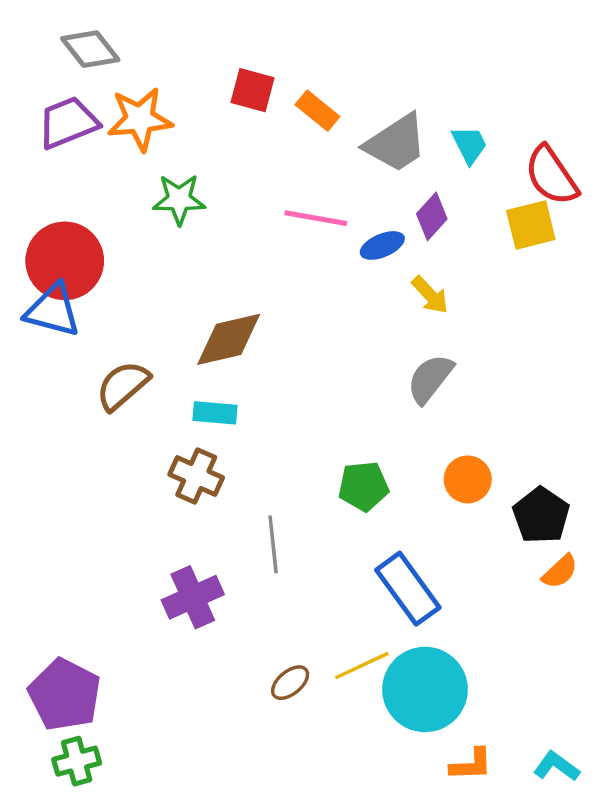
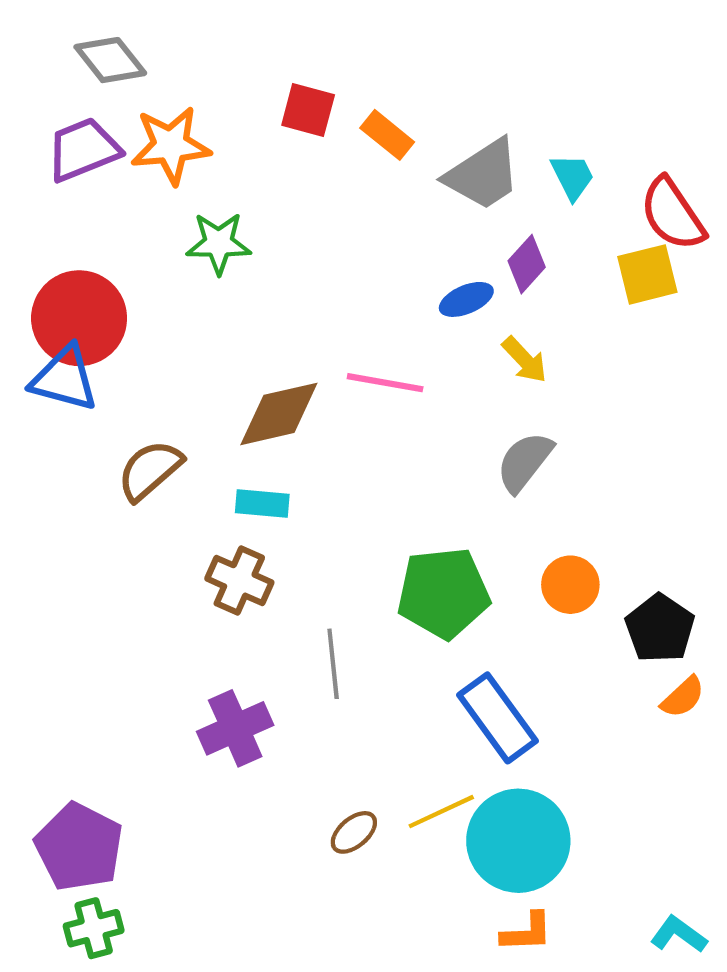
pink line: (316, 218) -> (385, 383), moved
green pentagon: (364, 486) -> (443, 593), size x1.5
orange L-shape: (471, 765) -> (527, 932), moved

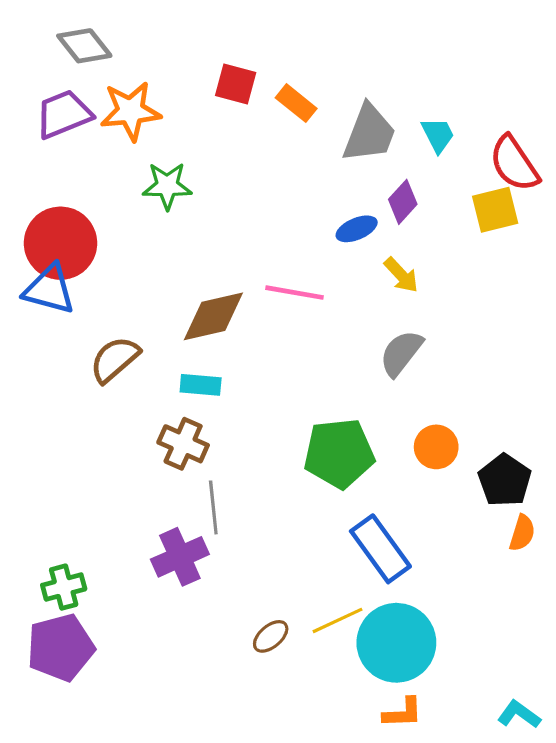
gray trapezoid: (483, 175) -> (369, 133), turned -36
gray line: (333, 664) -> (213, 507), moved
orange semicircle: (683, 697) -> (522, 533), turned -30
purple pentagon: (79, 847) -> (60, 648), turned 30
green cross: (94, 928) -> (64, 587), moved

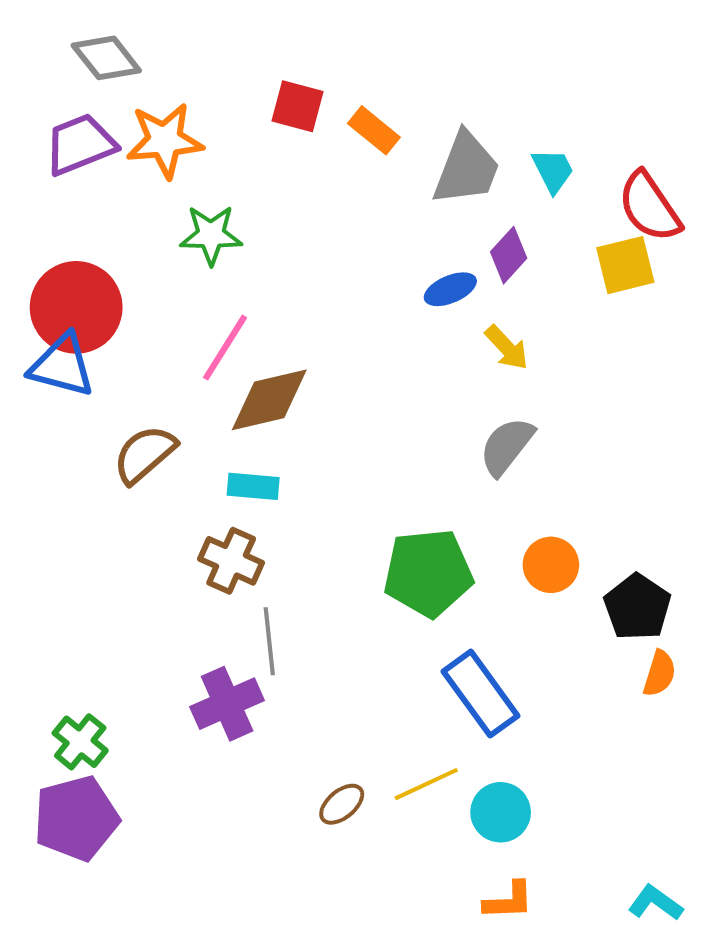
pink line: (295, 293) -> (225, 348), moved, turned -68
green cross: (64, 587) -> (80, 742), turned -36
cyan circle: (396, 643) -> (501, 812), size x0.6

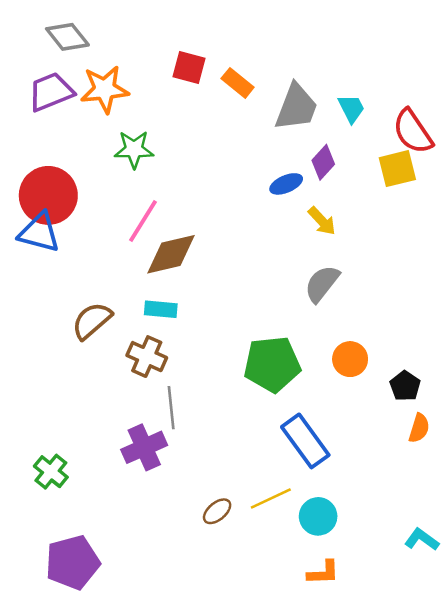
brown semicircle: (145, 454) -> (92, 321), moved
black pentagon: (637, 607) -> (405, 386), size x0.7
purple pentagon: (76, 818) -> (73, 562), moved
cyan L-shape: (655, 903) -> (422, 539), moved

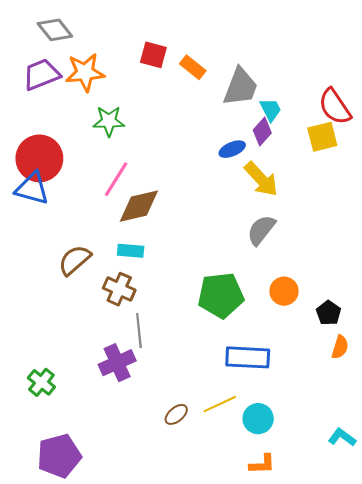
cyan trapezoid: (351, 108) -> (271, 110), moved
yellow arrow: (322, 221) -> (261, 179), size x1.5
blue rectangle: (305, 441) -> (248, 357), turned -51

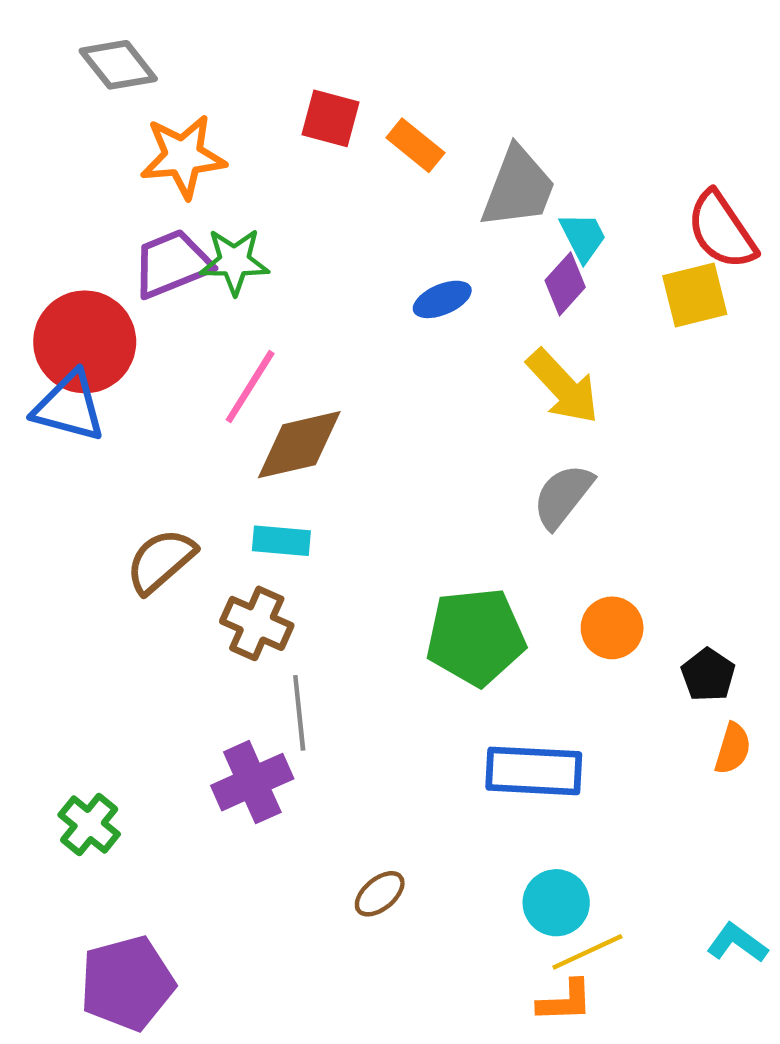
purple trapezoid: (41, 74) -> (172, 264), moved
blue ellipse: (232, 149) -> (442, 299), moved
yellow line: (220, 404) -> (587, 952), moved

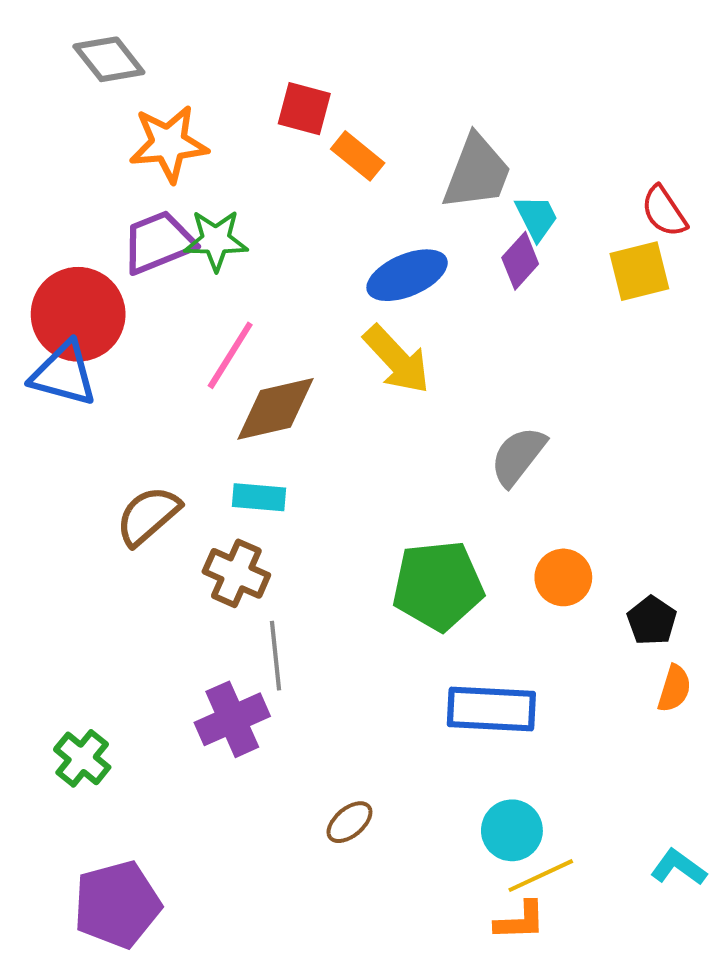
orange rectangle: (415, 145) -> (358, 156), moved
red semicircle: (722, 230) -> (664, 211), size x0.7
blue ellipse: (442, 299) -> (407, 275), size x1.5
yellow arrow: (563, 387) -> (397, 359), moved

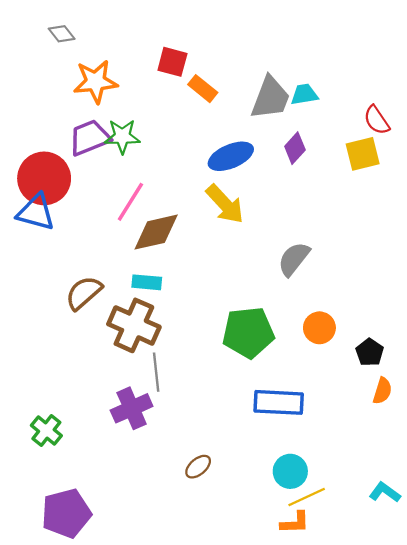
gray diamond: (109, 59) -> (62, 34), size x0.7
cyan trapezoid: (537, 218) -> (304, 94), moved, turned -72
brown cross: (236, 573) -> (134, 325), size x1.4

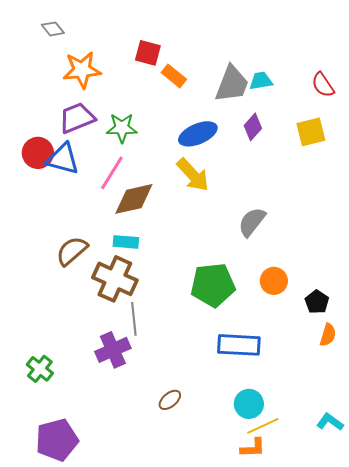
red semicircle: (377, 120) -> (323, 85), moved
green star: (122, 136) -> (122, 128), moved
red circle: (44, 178) -> (38, 153), size x0.7
blue triangle: (36, 212) -> (63, 159), moved

